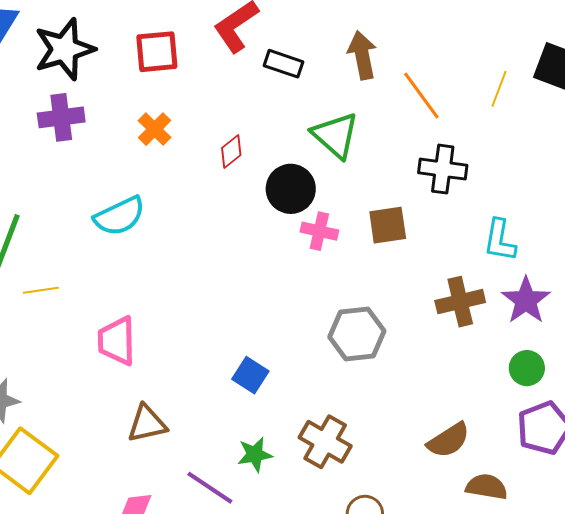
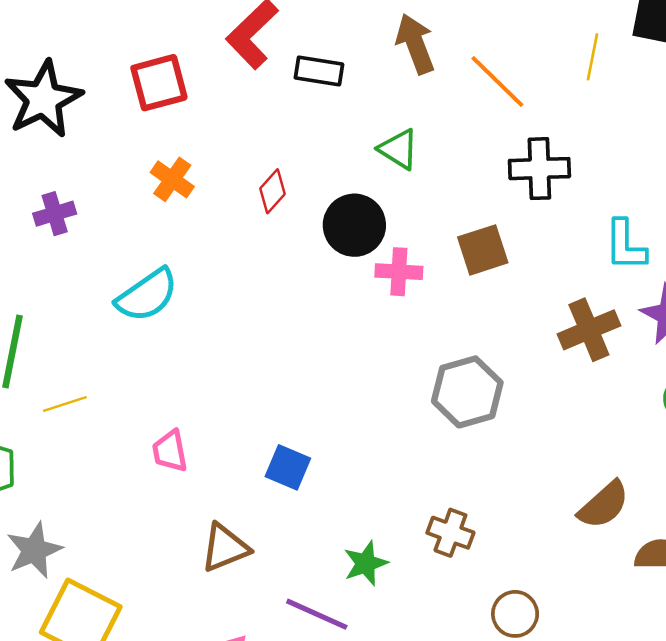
purple cross: (61, 117) -> (55, 214), moved, size x0.7
green triangle: (335, 135) -> (399, 149), size x0.7
pink trapezoid: (117, 341) -> (170, 451), size x0.7
blue square: (250, 375) -> (288, 467), moved
brown cross: (325, 442) -> (450, 533), size x0.7

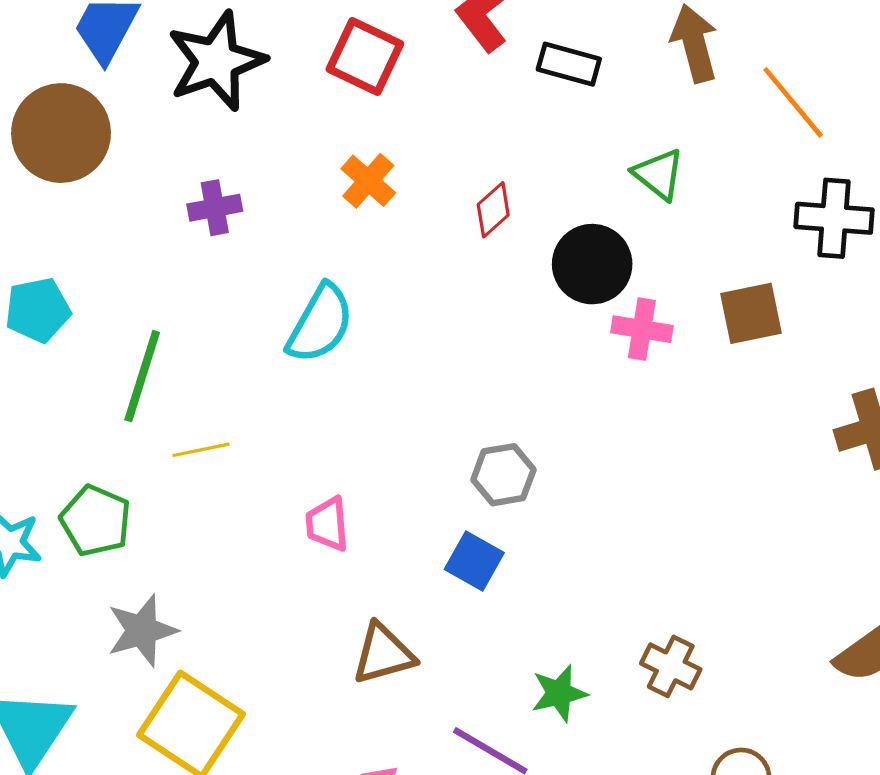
red square: (159, 83) -> (365, 57), turned 34
cyan semicircle: (147, 295) -> (320, 324), turned -32
gray hexagon: (467, 392) -> (503, 475), moved, size x0.7

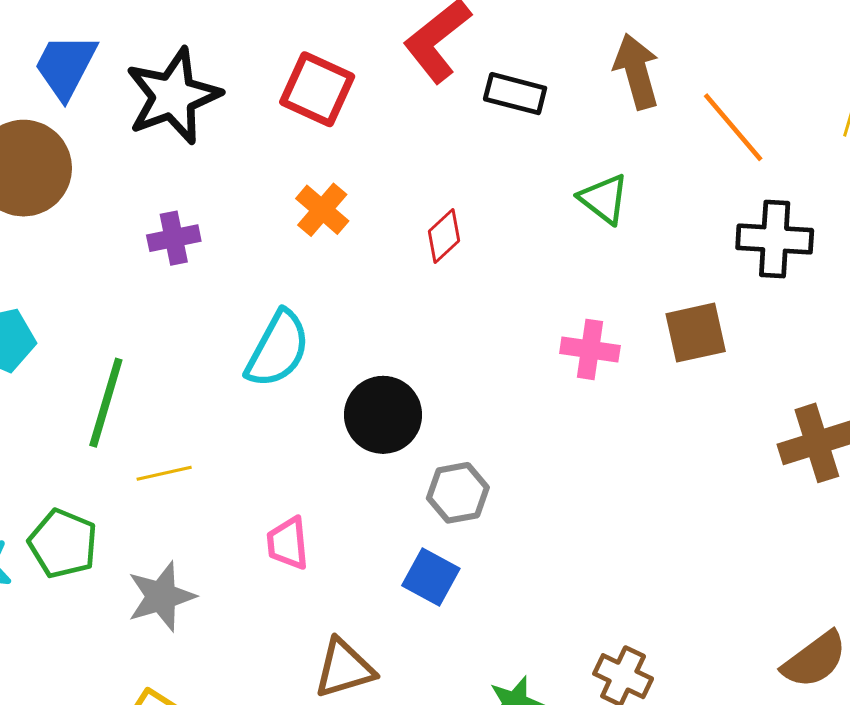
black circle: (592, 264) -> (383, 415), moved
gray star: (142, 631) -> (161, 596), moved

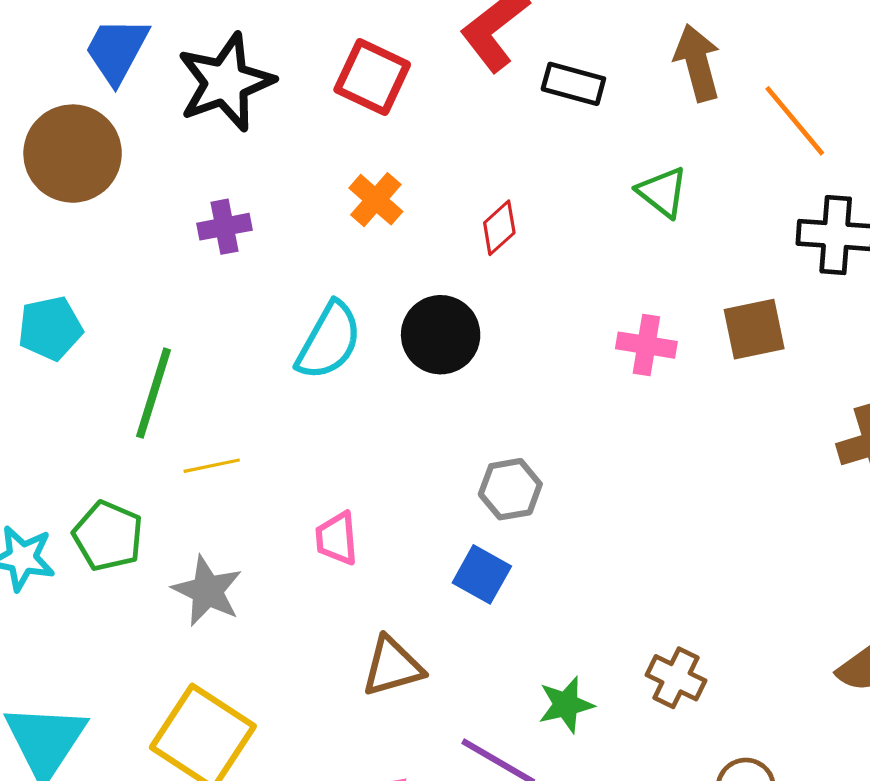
black circle: (383, 415) -> (441, 335), moved
gray star: (161, 596) -> (207, 591), turned -30

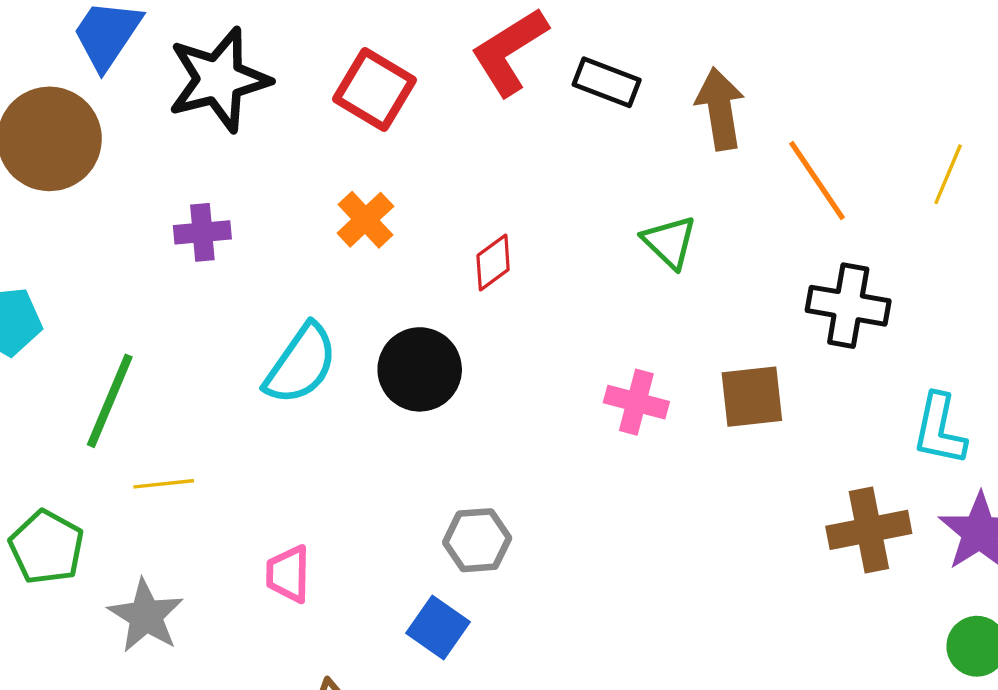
black rectangle: (573, 84) -> (607, 82), moved

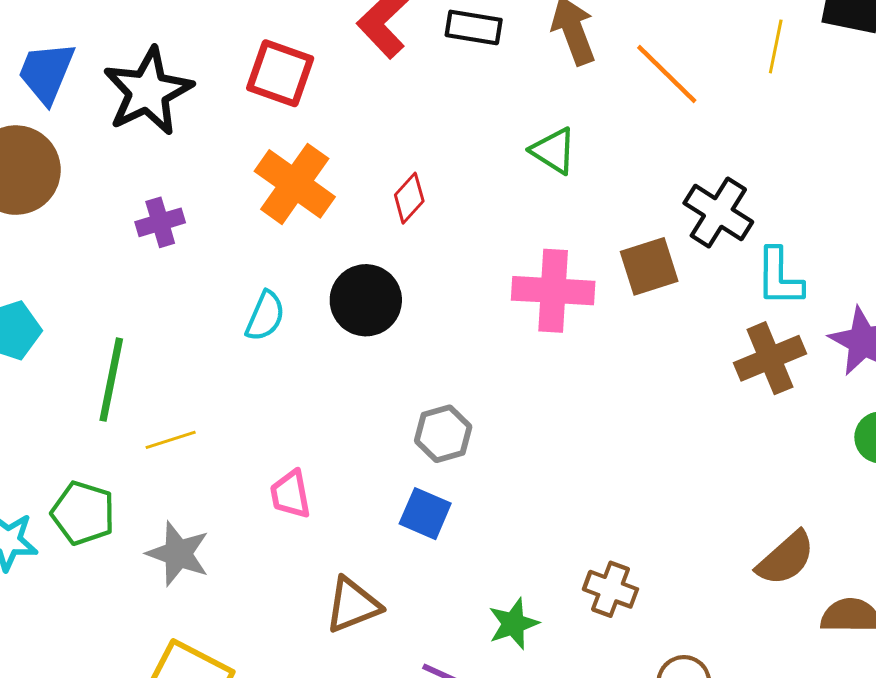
orange cross: (365, 220) -> (295, 184), size x1.6
black cross: (848, 306) -> (718, 212), moved, turned 34
cyan semicircle: (301, 364) -> (265, 316), size x0.7
pink cross: (636, 402) -> (553, 291), size x1.5
cyan L-shape: (939, 429) -> (779, 277), moved

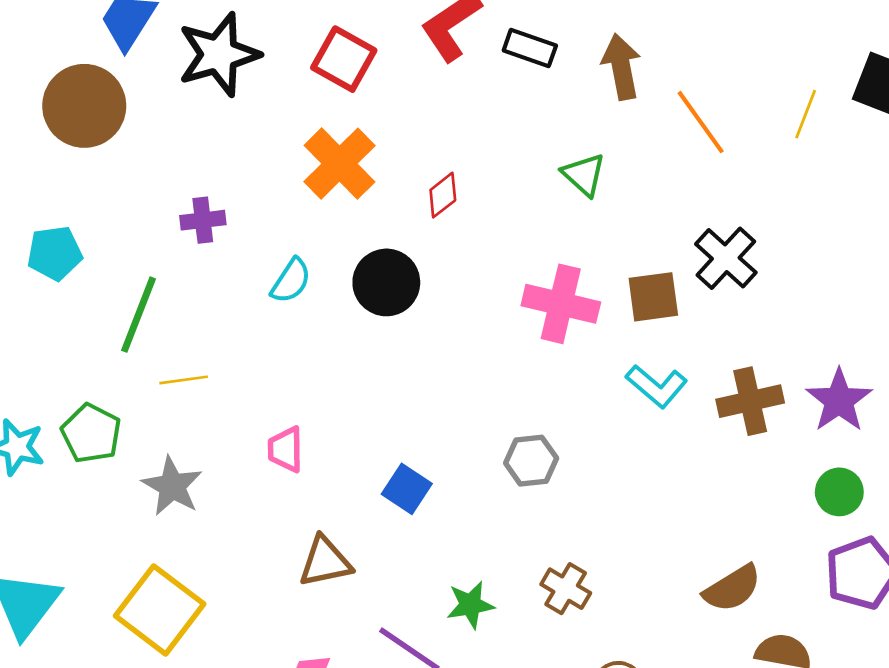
purple cross: (160, 222) -> (203, 220), moved
cyan L-shape: (779, 277) -> (657, 386), moved, turned -60
gray hexagon: (443, 434) -> (531, 461), moved

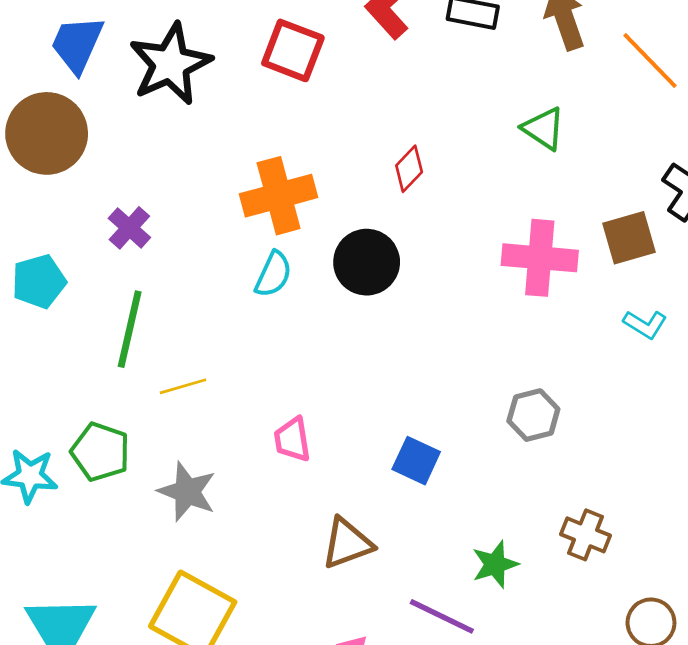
orange cross: (339, 164) -> (279, 196), moved, turned 38
purple cross: (203, 220) -> (129, 228), moved, turned -33
cyan L-shape: (657, 386) -> (645, 324), size x0.7

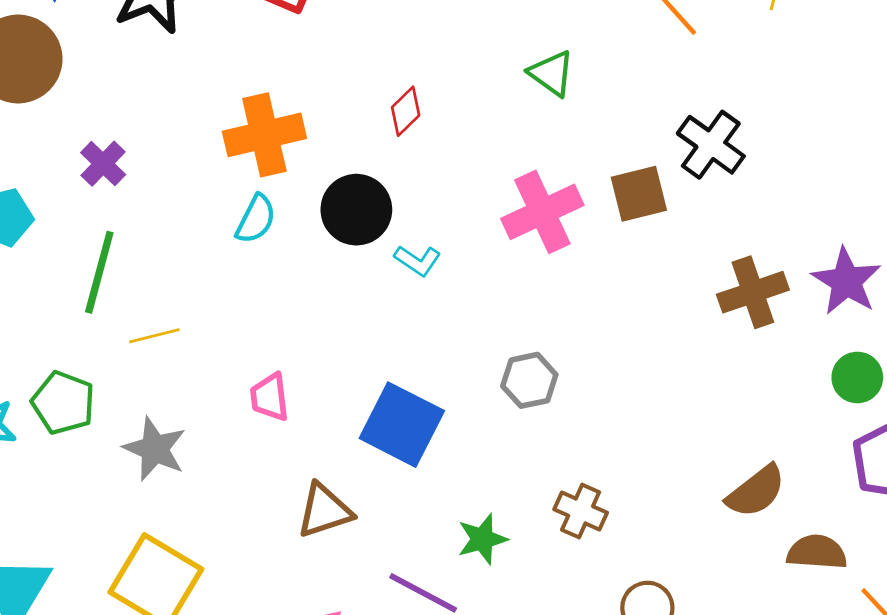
pink cross: (540, 258) -> (542, 212), turned -32
cyan L-shape: (645, 324) -> (418, 260), moved
blue square: (416, 461) -> (402, 425), size x1.6

